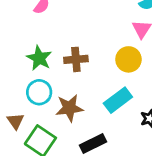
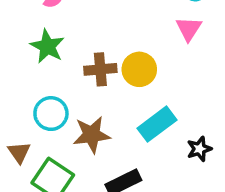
green star: (39, 58) -> (47, 46), moved
yellow circle: (128, 59) -> (139, 69), moved

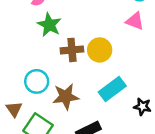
pink triangle: (189, 29) -> (135, 21), turned -42
green star: (47, 46) -> (49, 25), moved
black star: (199, 149) -> (142, 107), turned 30

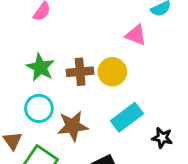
pink triangle: (135, 21) -> (136, 35), moved
green star: (49, 25) -> (40, 67), moved

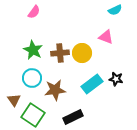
pink triangle: (136, 35) -> (106, 37), moved
black star: (162, 138) -> (116, 79), moved

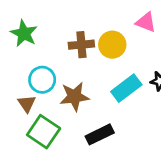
green star: (33, 50) -> (24, 33), moved
brown triangle: (14, 100) -> (27, 104), moved

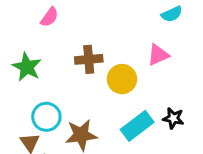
pink triangle: (146, 22) -> (158, 55), turned -45
brown cross: (81, 45) -> (89, 59), moved

